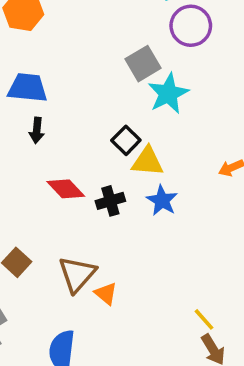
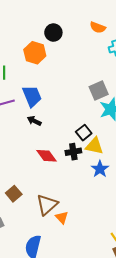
blue trapezoid: (28, 88) -> (32, 96), turned 55
black arrow: (37, 130) -> (34, 121), turned 104
black cross: (110, 201) -> (73, 152), moved

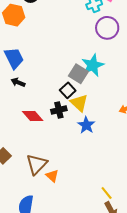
gray square: (99, 91) -> (78, 74), moved, turned -30
yellow triangle: (94, 146) -> (79, 103), turned 36

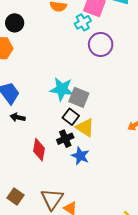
cyan star: (93, 65) -> (62, 89), moved, turned -30
red diamond: (33, 116) -> (39, 150), turned 60
blue star: (86, 125) -> (80, 156), moved

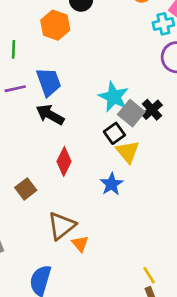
black arrow: (18, 117) -> (50, 115), size x1.5
black cross: (65, 139) -> (152, 110), moved, turned -35
brown square: (15, 196) -> (26, 189), moved

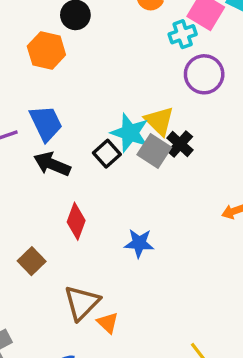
black square: (114, 133) -> (107, 154), moved
yellow triangle: (128, 152) -> (159, 121), moved
blue star: (112, 184) -> (139, 243), turned -30

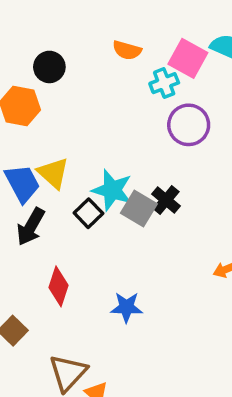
yellow triangle: (159, 121) -> (53, 173), moved
black arrow: (52, 164) -> (31, 227), turned -81

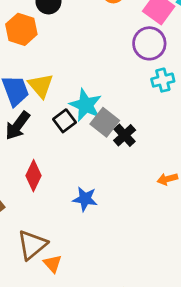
cyan cross: (164, 83) -> (163, 80), moved
purple circle: (189, 125) -> (149, 43), moved
black cross: (166, 200) -> (125, 135), moved

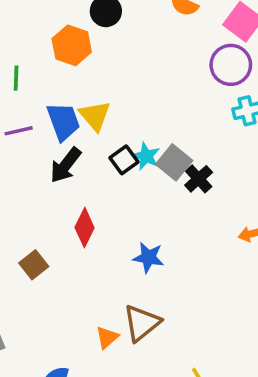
cyan star: (86, 105) -> (146, 156), moved, size x0.7
brown triangle: (32, 245) -> (142, 323), moved
orange triangle: (53, 264) -> (107, 337), turned 30

